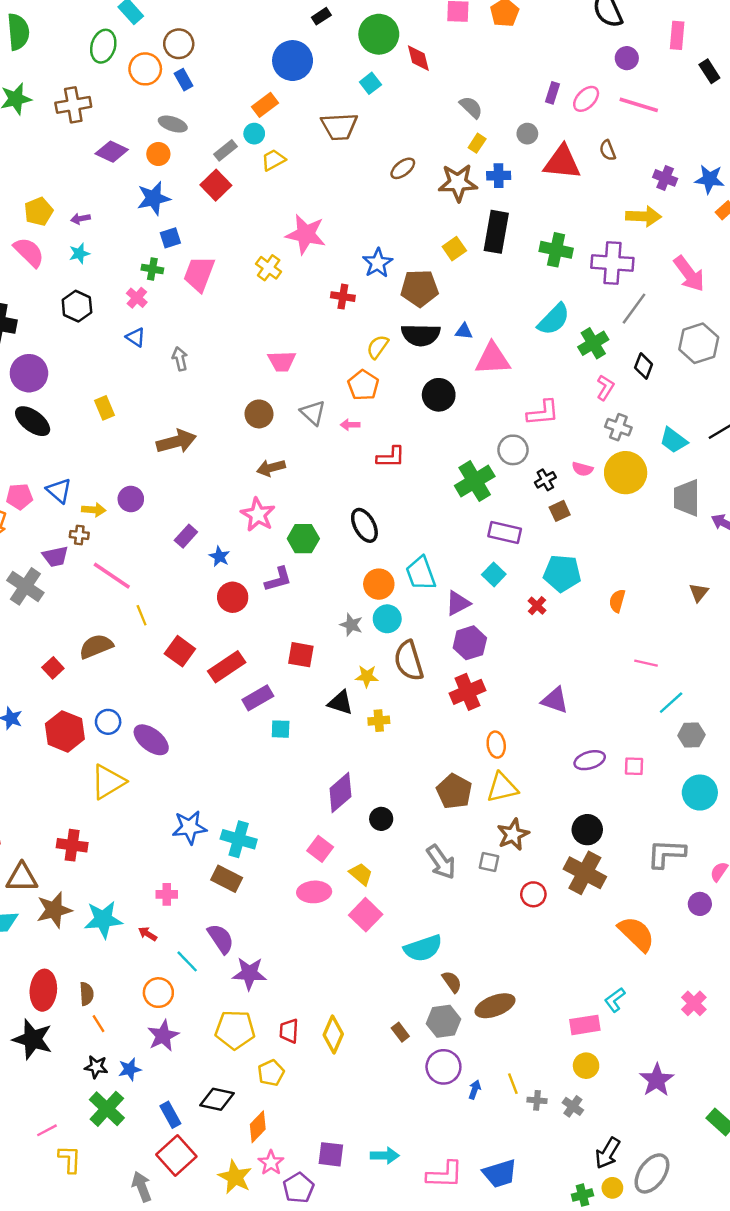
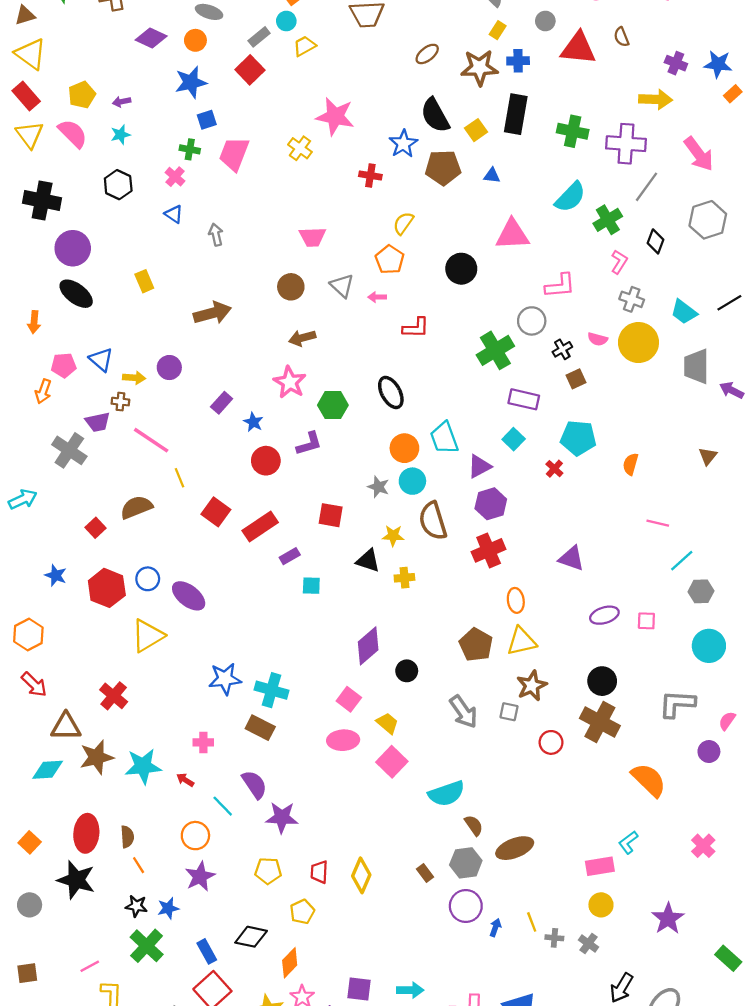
blue triangle: (464, 331) -> (492, 176), moved
black semicircle: (421, 335) -> (435, 115), moved, turned 60
purple rectangle: (258, 698) -> (290, 556), size x0.7
red cross: (72, 845) -> (114, 696), turned 32
yellow pentagon: (235, 1030) -> (268, 871), size x0.7

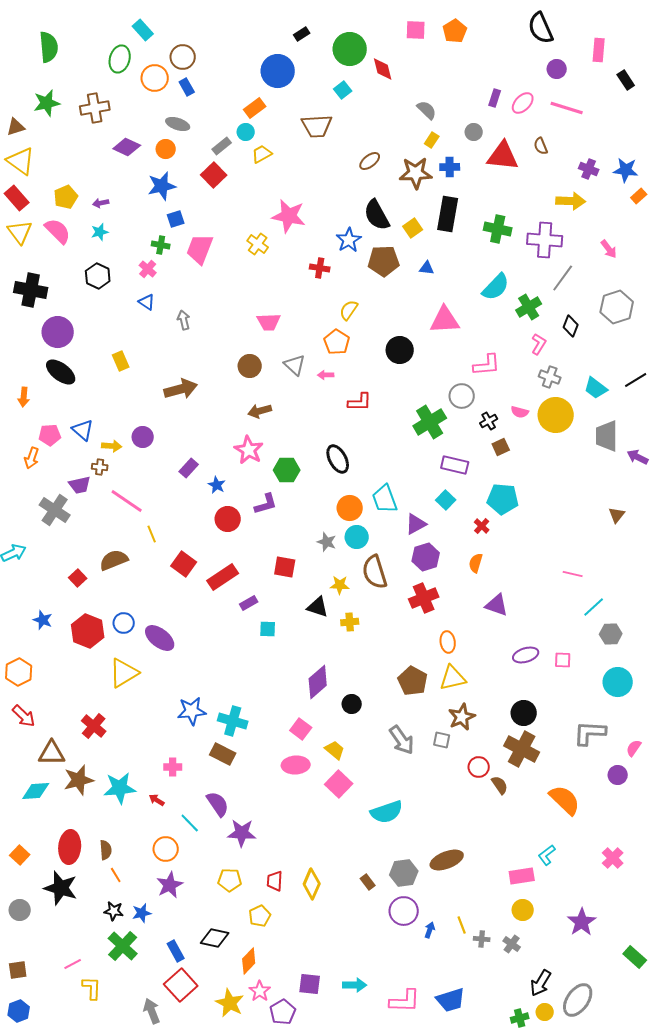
pink arrow: (699, 154) -> (609, 249), size x0.6
orange semicircle: (631, 464) -> (476, 563), moved
brown semicircle: (474, 825) -> (500, 785), moved

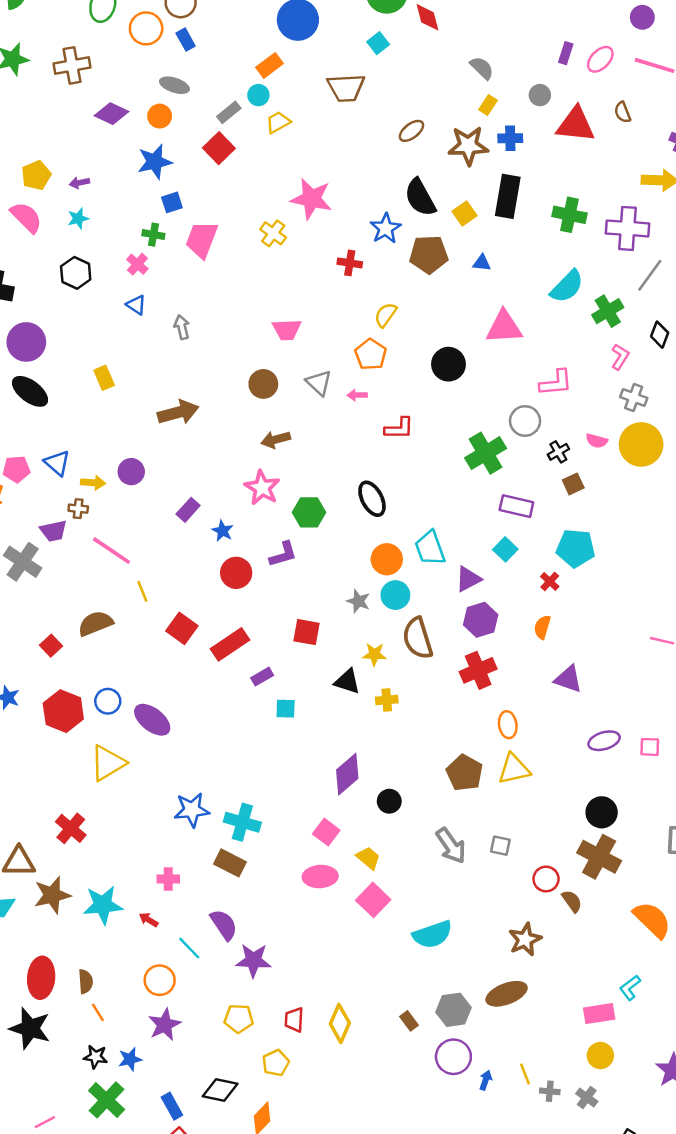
brown star: (462, 717) -> (525, 939), moved

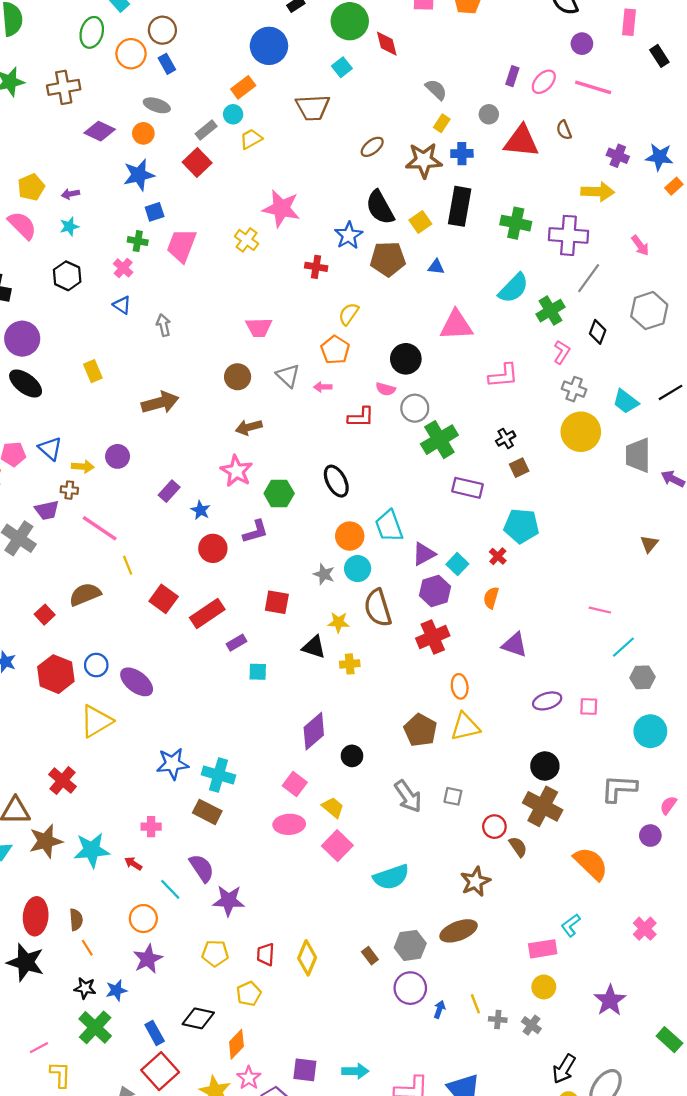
gray circle: (525, 421) -> (415, 408), moved
pink semicircle: (597, 441) -> (386, 389), moved
cyan square: (505, 549) -> (457, 564), moved

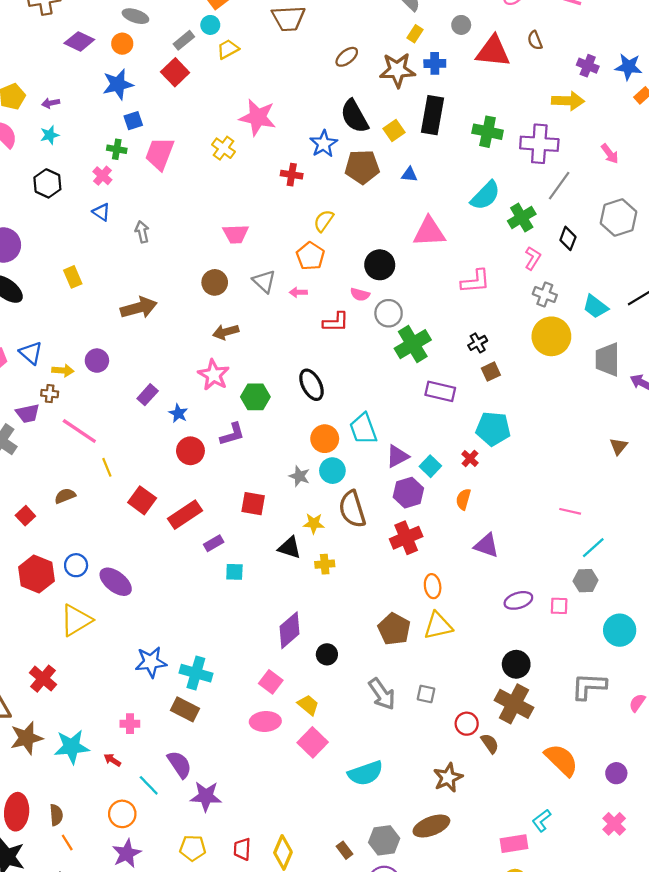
brown semicircle: (85, 594) -> (65, 496), size x0.7
gray hexagon: (642, 677) -> (586, 581), moved
purple circle: (650, 836) -> (616, 773), moved

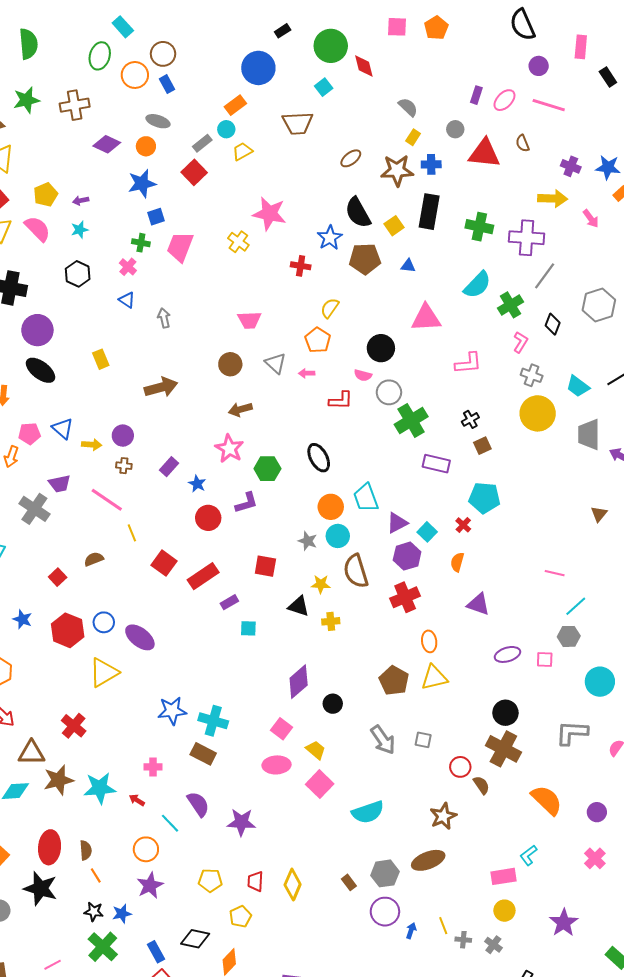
pink arrow: (610, 154) -> (591, 219), moved
brown cross: (50, 394) -> (124, 466), moved
purple star: (206, 796) -> (241, 822), moved

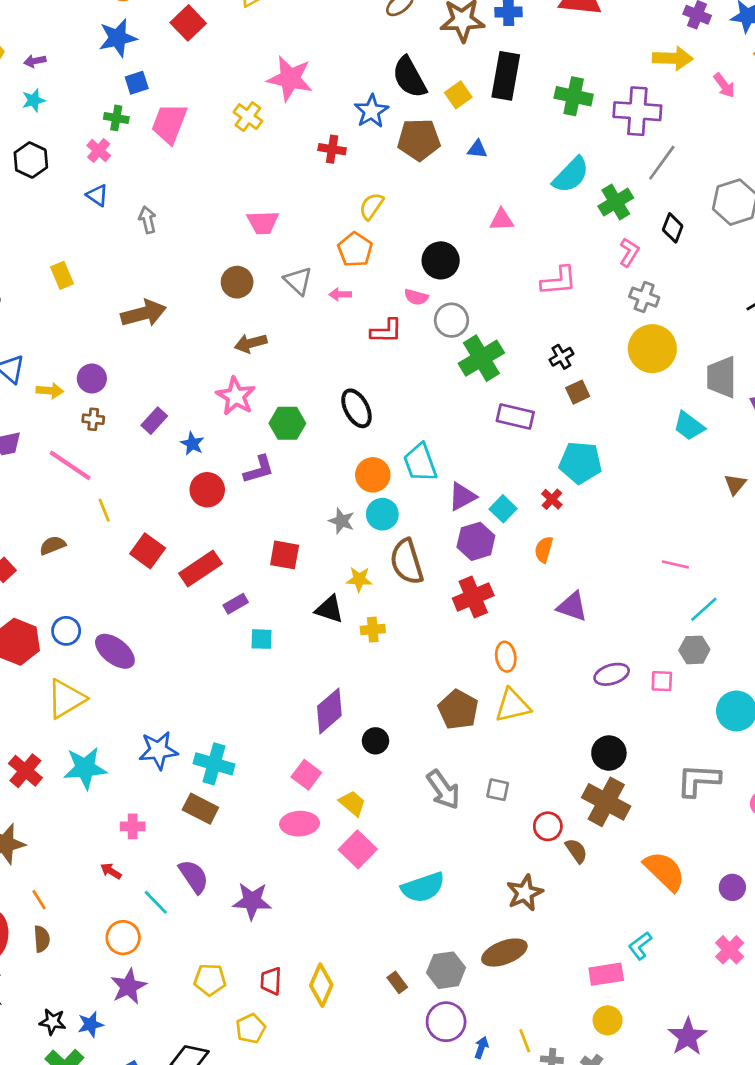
pink triangle: (426, 318) -> (502, 220), size x0.6
cyan trapezoid: (578, 386) -> (689, 426), moved
cyan star: (100, 788) -> (85, 768), moved
orange line: (96, 875) -> (39, 900), moved

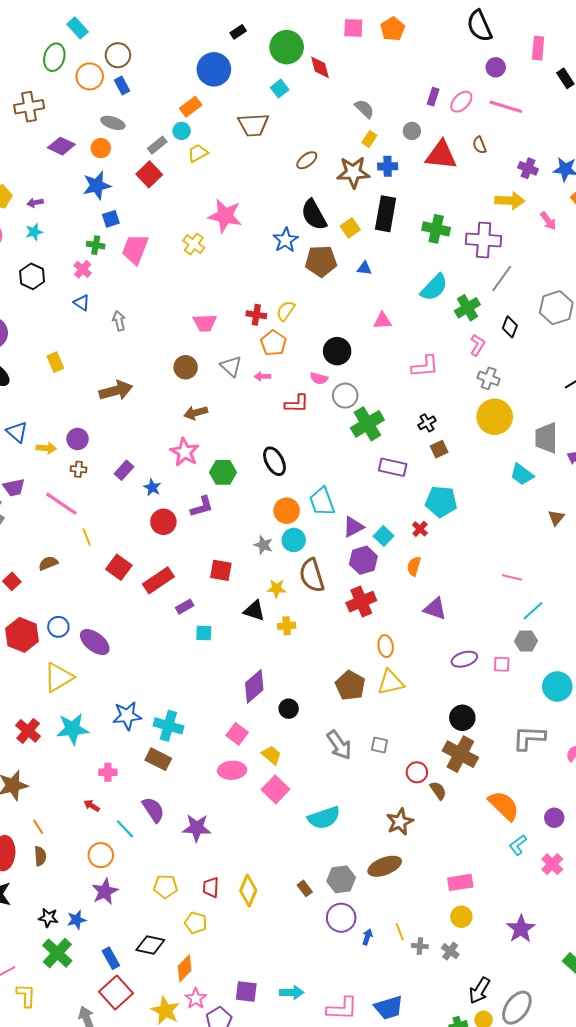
red cross: (332, 149) -> (256, 315), moved
cyan L-shape: (640, 946) -> (518, 845), moved
yellow pentagon: (251, 1028) -> (196, 923), turned -30

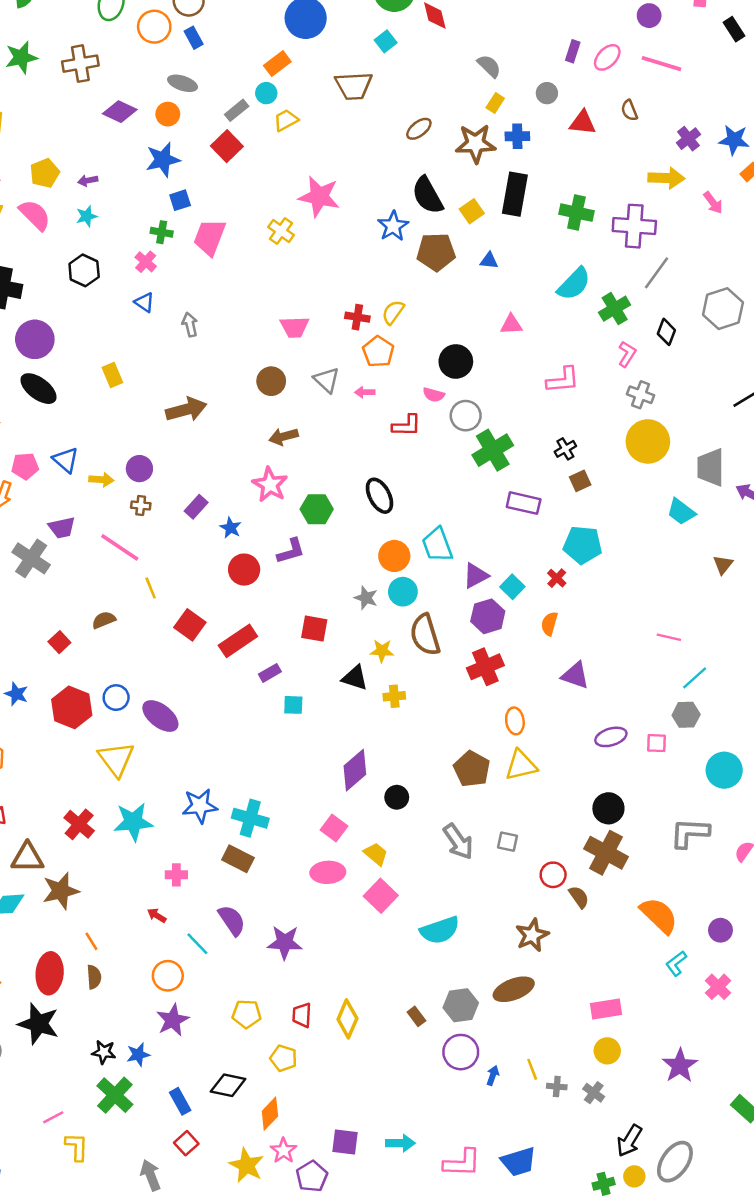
red triangle: (441, 155) -> (583, 123), size x0.7
purple cross: (528, 168) -> (688, 139), turned 30
yellow triangle: (58, 677) -> (116, 759), turned -36
red square: (116, 992) -> (186, 1143), size x0.6

